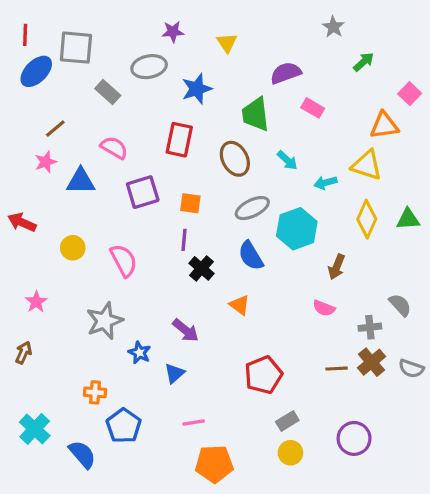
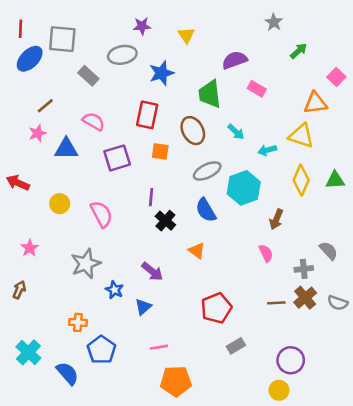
orange square: (190, 203) -> (160, 151), moved
pink semicircle: (324, 308) -> (266, 253), turned -138
yellow circle: (290, 453) -> (279, 390), moved

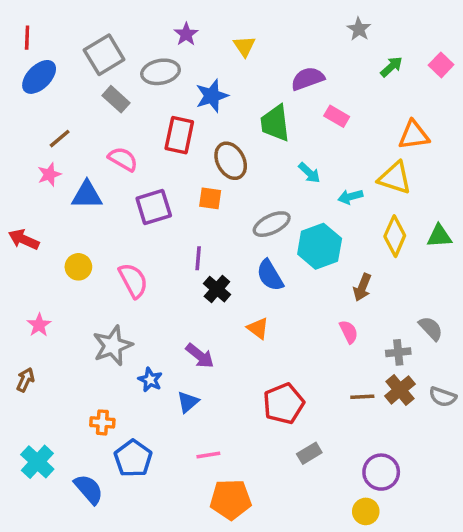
purple star: (142, 26) -> (186, 34), turned -30
gray square: (62, 39) -> (104, 55), moved, turned -36
pink square: (336, 77) -> (441, 65), moved
red rectangle: (147, 115) -> (179, 135), moved
brown ellipse: (193, 131) -> (231, 161), moved

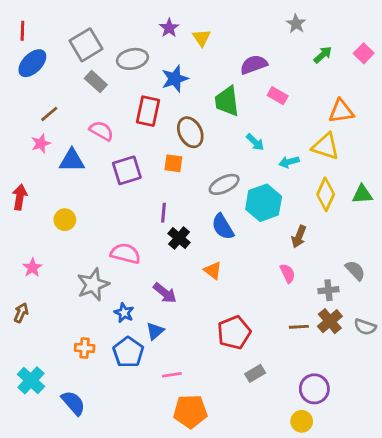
purple star: (186, 34) -> (169, 28), moved
red arrow: (24, 239) -> (20, 197), turned 75
pink semicircle: (133, 281) -> (125, 254), moved, turned -48
blue pentagon: (133, 458) -> (128, 352), moved

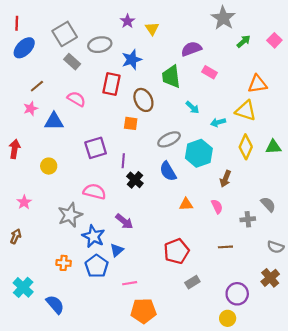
gray star: (296, 24) -> (223, 18), size x1.6
purple square: (127, 170) -> (96, 148), moved
orange triangle: (213, 270) -> (186, 204), moved, turned -40
blue star: (124, 313) -> (93, 236), size x1.5
brown cross: (330, 321) -> (270, 278), moved

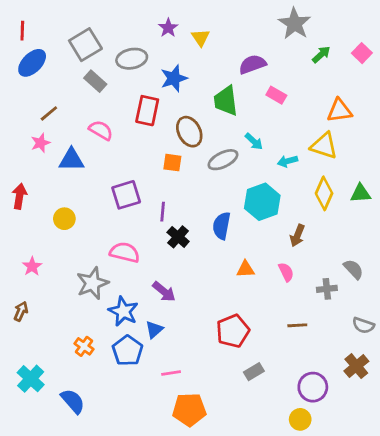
gray ellipse: (169, 139) -> (223, 160), moved
blue semicircle: (168, 171) -> (222, 226), turned 42
orange cross: (64, 263) -> (84, 346), turned 32

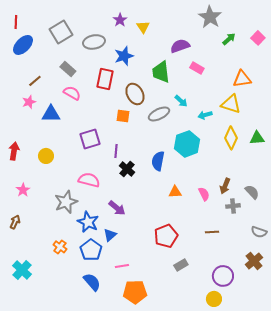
gray rectangle: (95, 81) -> (68, 69), moved
red arrow: (19, 196) -> (14, 151), moved
brown arrow: (297, 236) -> (225, 186), moved
blue semicircle: (73, 401) -> (92, 282), moved

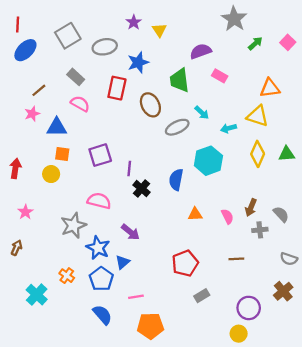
orange square: (123, 116) -> (62, 154), moved
cyan cross: (22, 270) -> (37, 295), moved

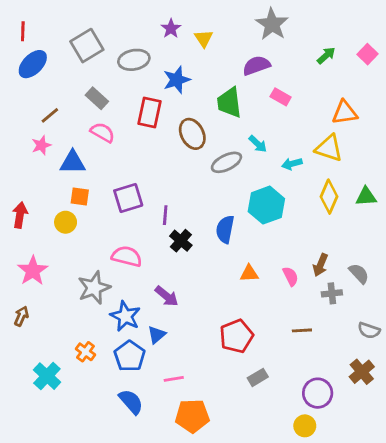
gray star: (234, 19) -> (272, 24), moved
pink star: (25, 212) -> (33, 271), size x1.5

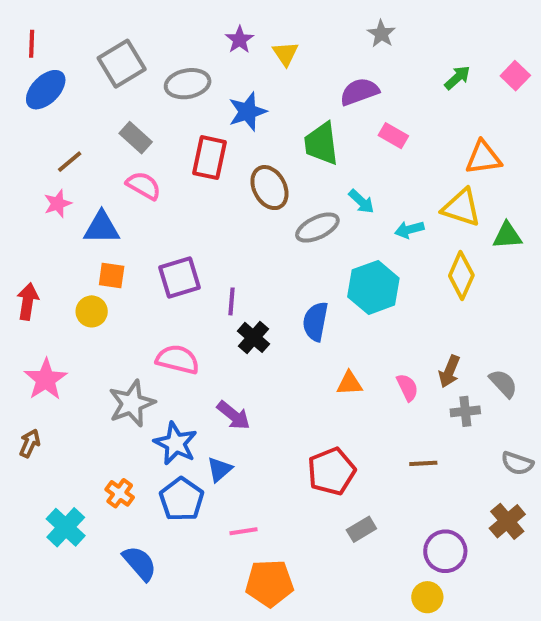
gray star: (272, 24) -> (381, 34), size x0.6
green triangle: (366, 197) -> (507, 236), moved
blue semicircle: (131, 402) -> (140, 563), moved

